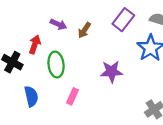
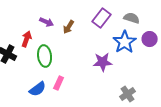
purple star: (112, 72) -> (103, 62), moved
blue semicircle: (31, 96) -> (38, 89), moved, turned 66

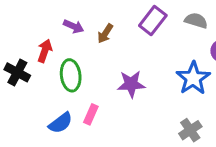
blue star: (125, 42) -> (193, 78), moved
purple star: (103, 62) -> (131, 84), moved

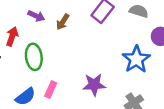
purple star: (131, 84) -> (94, 85), moved

